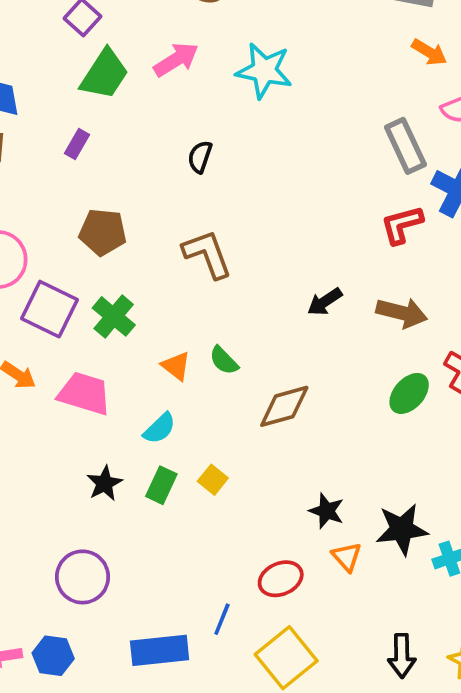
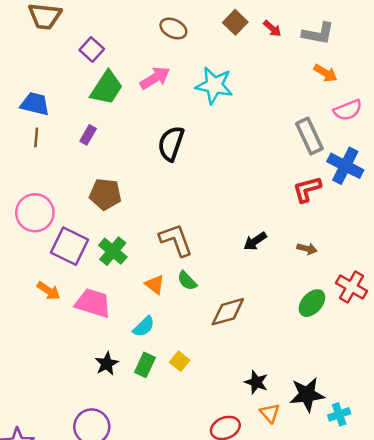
black semicircle: (200, 157) -> (171, 144), size x1.6
brown L-shape: (207, 254) -> (176, 240), moved
brown arrow: (402, 313) -> (307, 249), size x0.6

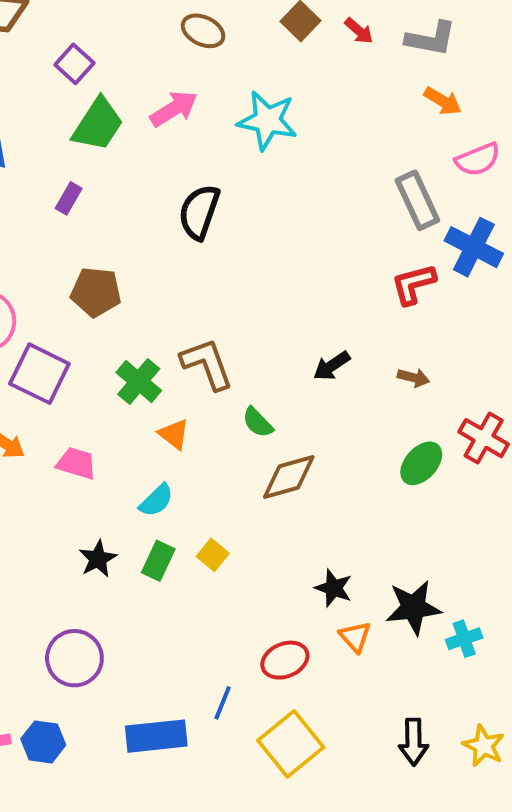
green cross: (113, 251) -> (139, 382), moved
green semicircle: (187, 281) -> (258, 422), moved
pink trapezoid: (93, 303) -> (76, 463), size x0.7

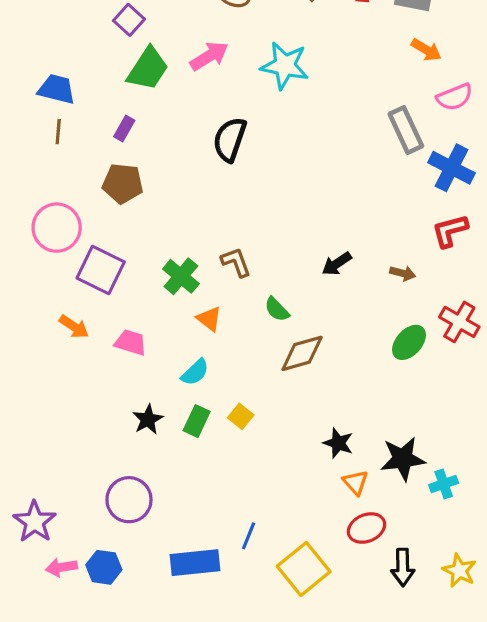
red L-shape: (413, 284) -> (450, 231), moved
brown pentagon: (96, 292) -> (123, 184), moved
brown L-shape: (207, 364) -> (236, 262), size x0.7
red ellipse: (285, 660) -> (367, 528), moved

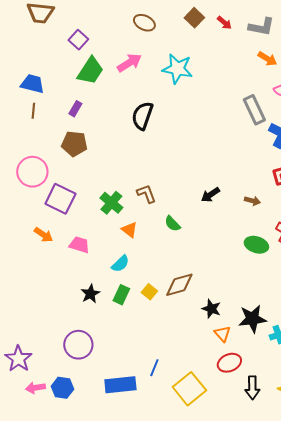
green ellipse: (409, 342) -> (256, 245), turned 65
brown diamond: (302, 353) -> (179, 285), moved

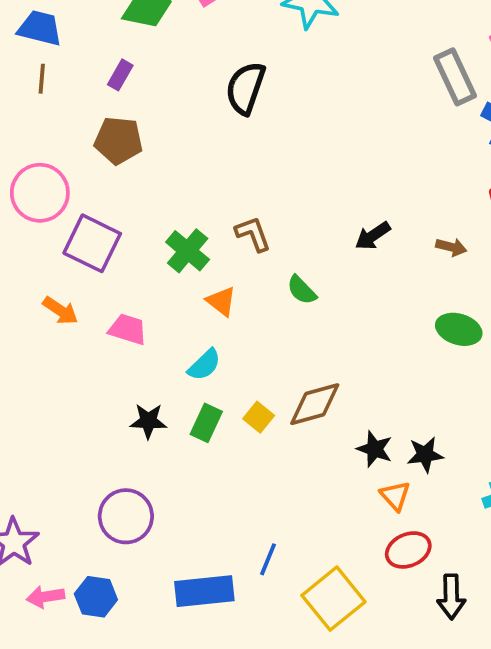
black star: (90, 294) -> (148, 421), turned 30
black star: (252, 319) -> (425, 455), moved, size x0.7

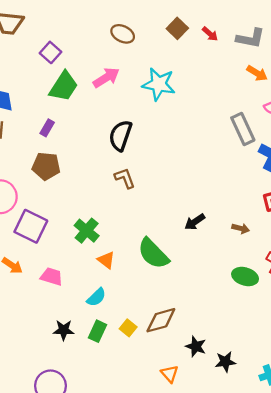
brown L-shape: (253, 234) -> (125, 178), moved
green semicircle: (302, 290) -> (153, 254), size x1.8
black star: (425, 455) -> (225, 362), moved
orange triangle: (395, 496) -> (170, 374), moved

